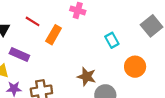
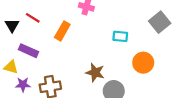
red line: (33, 21) -> (33, 18), moved
cyan rectangle: (112, 40) -> (120, 36), turned -56

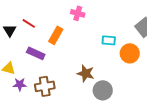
purple rectangle: (28, 51) -> (36, 53), moved
orange circle: (143, 63) -> (130, 53), moved

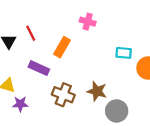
red line: (29, 23) -> (31, 33), turned 32
brown cross: (45, 86) -> (63, 95), moved, turned 30

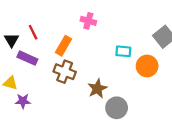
purple rectangle: (39, 68) -> (27, 58), moved
brown star: (97, 91) -> (97, 89), turned 30
brown cross: (63, 95) -> (65, 72), moved

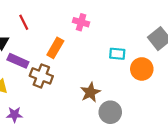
red line: (33, 32) -> (24, 22), moved
brown cross: (65, 72) -> (41, 76), moved
purple star: (23, 101) -> (14, 115), moved

